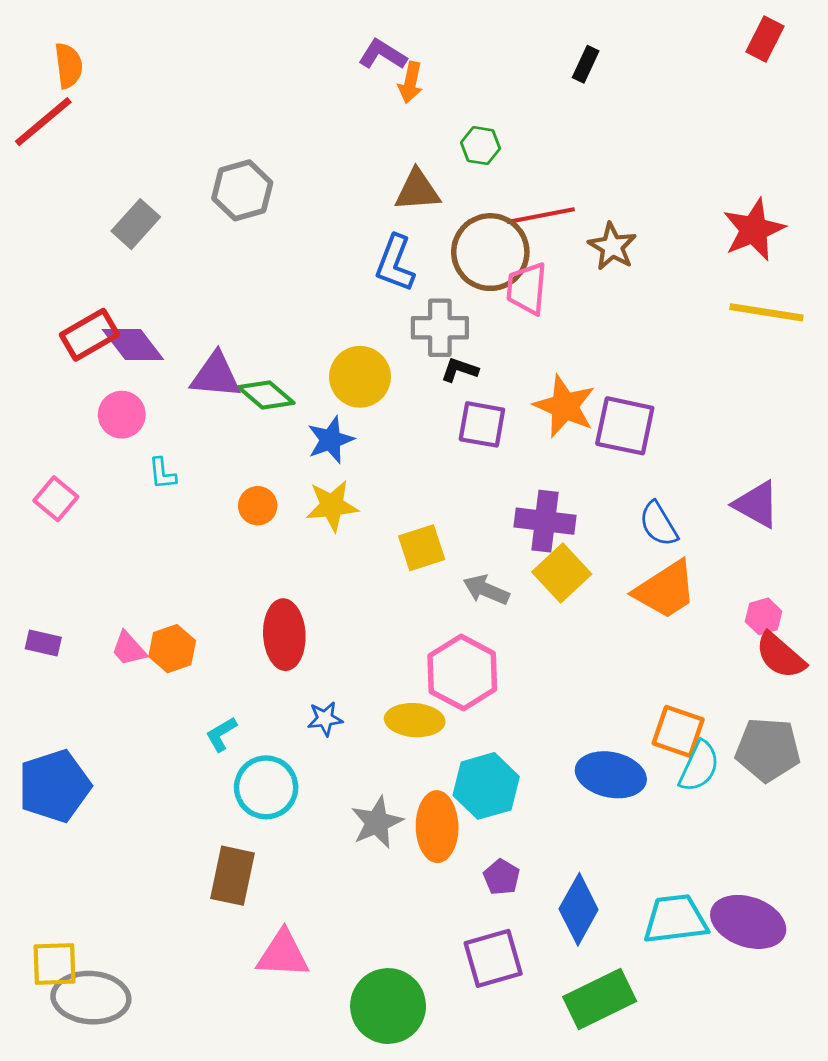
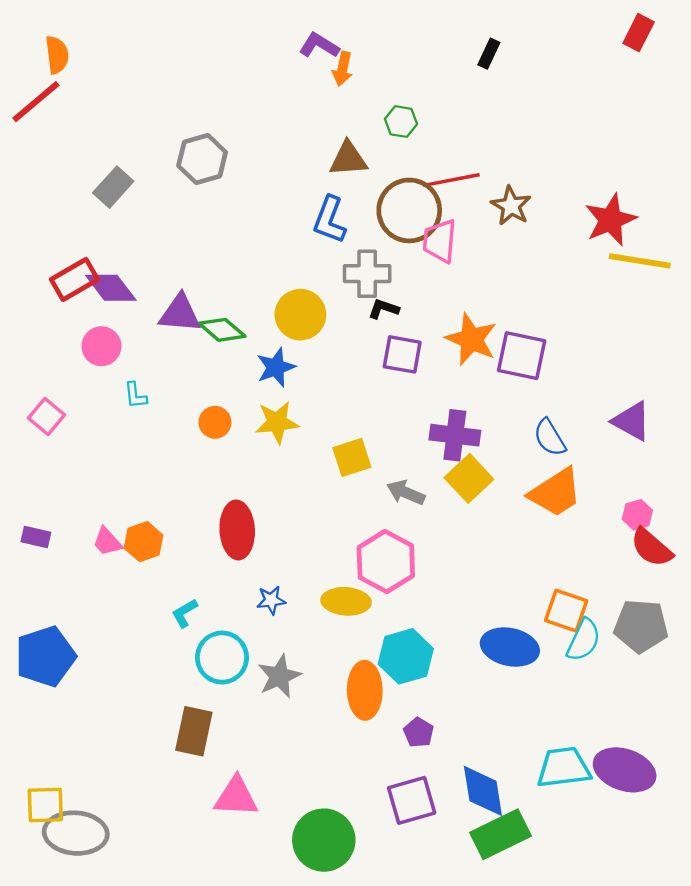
red star: (754, 230) -> (611, 220), moved
gray star: (377, 822) -> (279, 676), moved
blue diamond: (579, 909) -> (483, 791), moved, turned -38

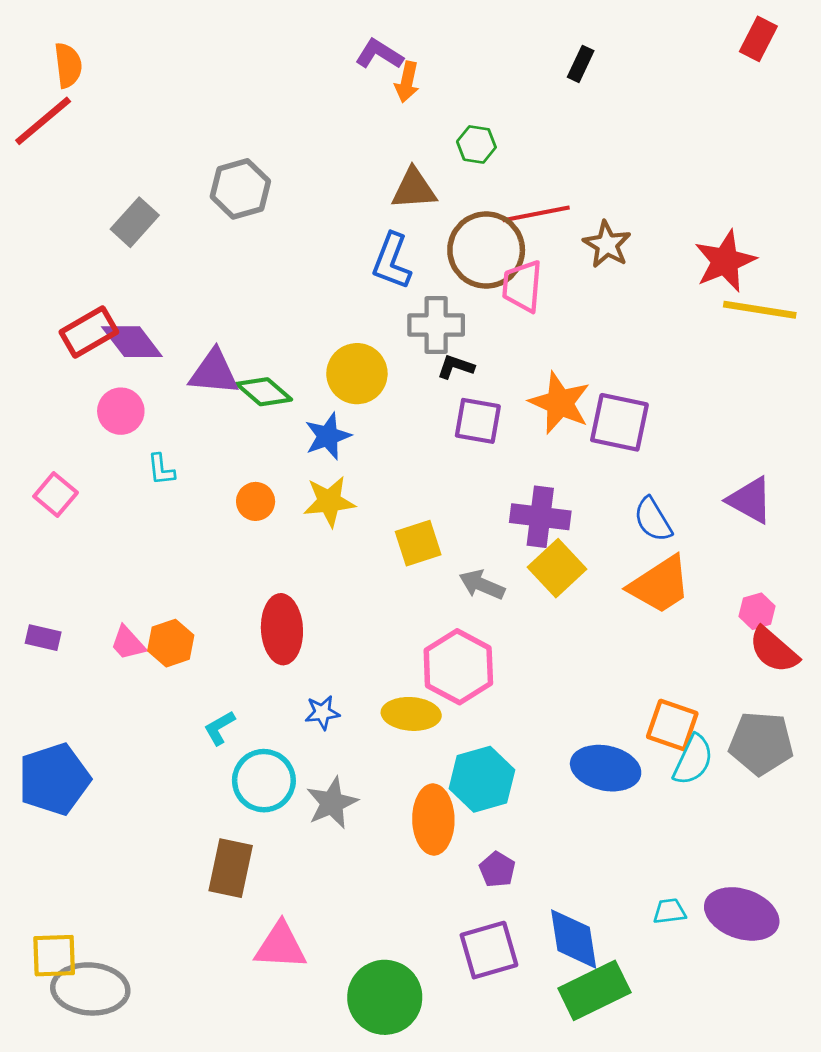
cyan trapezoid: (564, 768) -> (669, 911), size x0.5

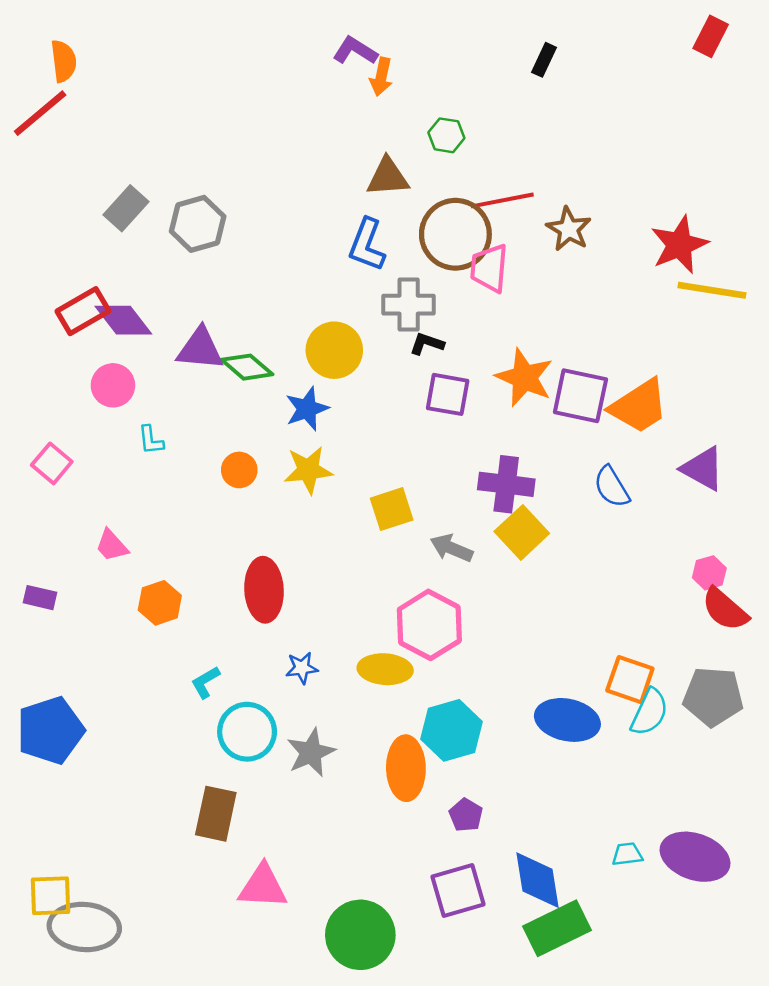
gray hexagon: (240, 189) -> (198, 224), moved
orange trapezoid: (660, 585) -> (639, 406), moved
pink trapezoid: (128, 643) -> (112, 545), moved

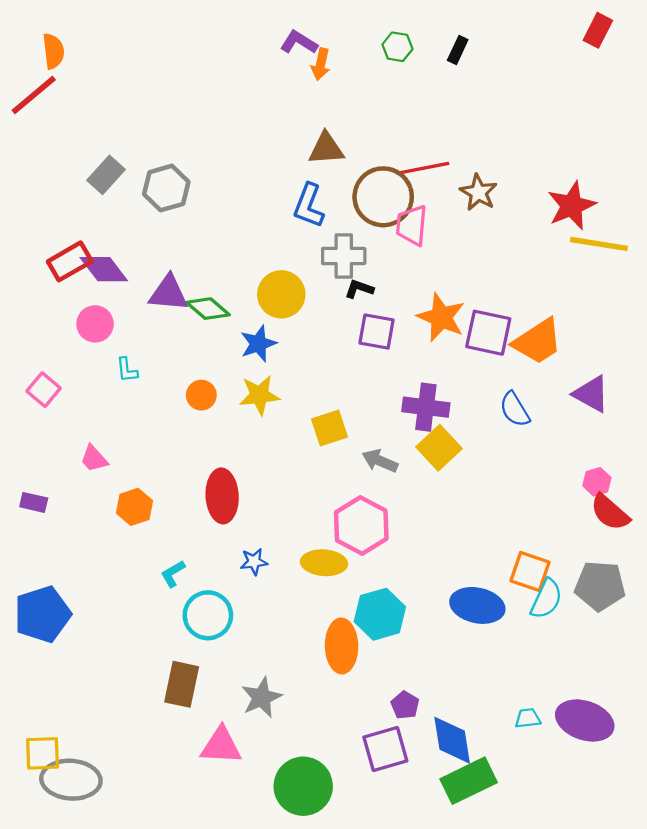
green hexagon: (446, 135) -> (397, 47), moved
gray star: (311, 753) -> (262, 697), moved
purple pentagon: (466, 815) -> (405, 705), moved

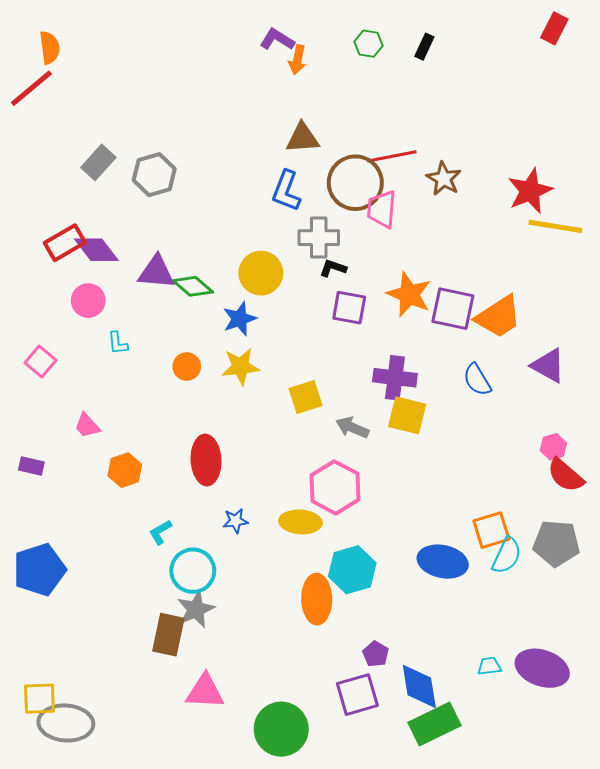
yellow square: (439, 448) -> (407, 415), turned -33
orange square: (530, 571) -> (491, 530), turned -36
gray star: (262, 697) -> (196, 609), moved

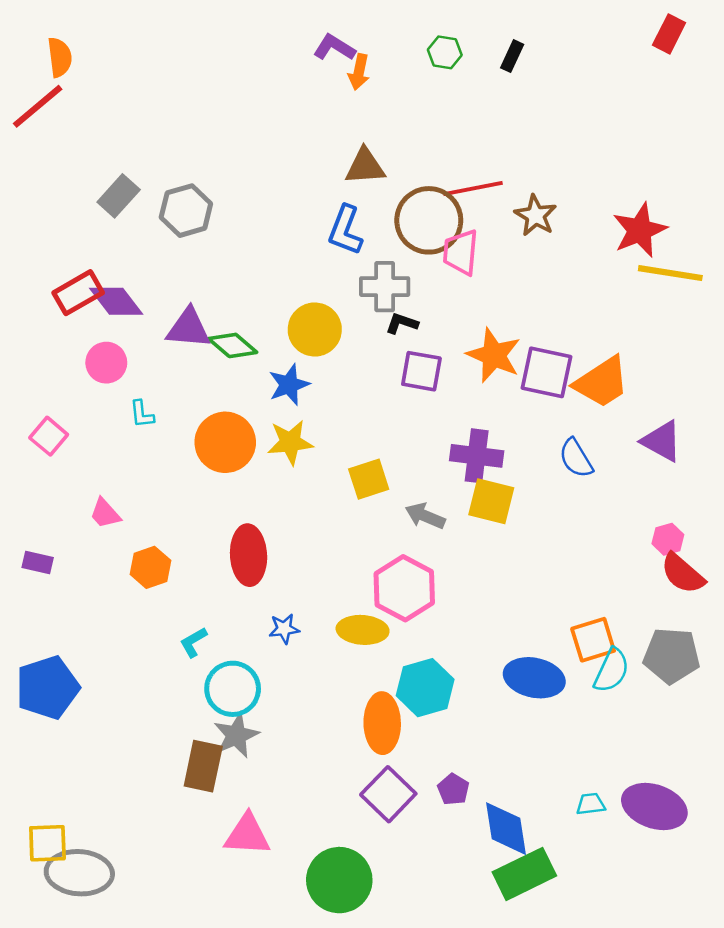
orange circle: (187, 367) -> (225, 442), size x1.8
purple square: (357, 695) -> (388, 794), moved, turned -30

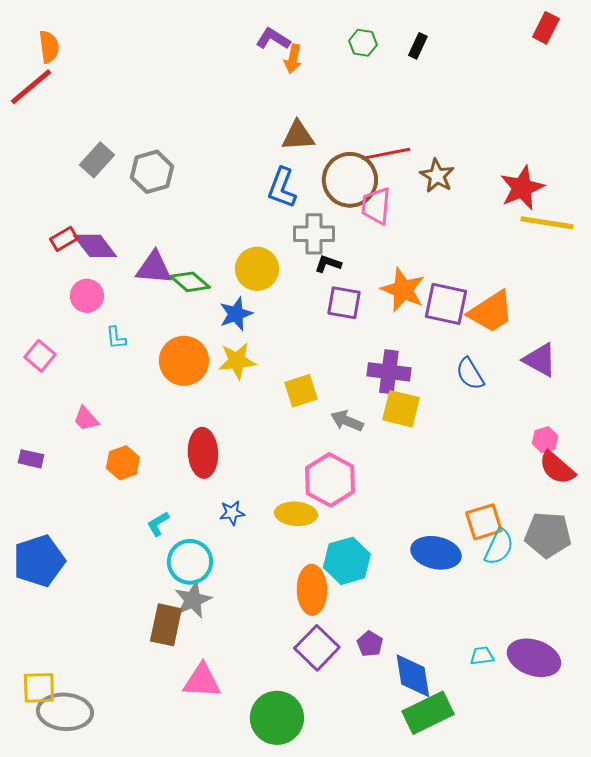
red rectangle: (78, 293) -> (64, 239), size x0.7

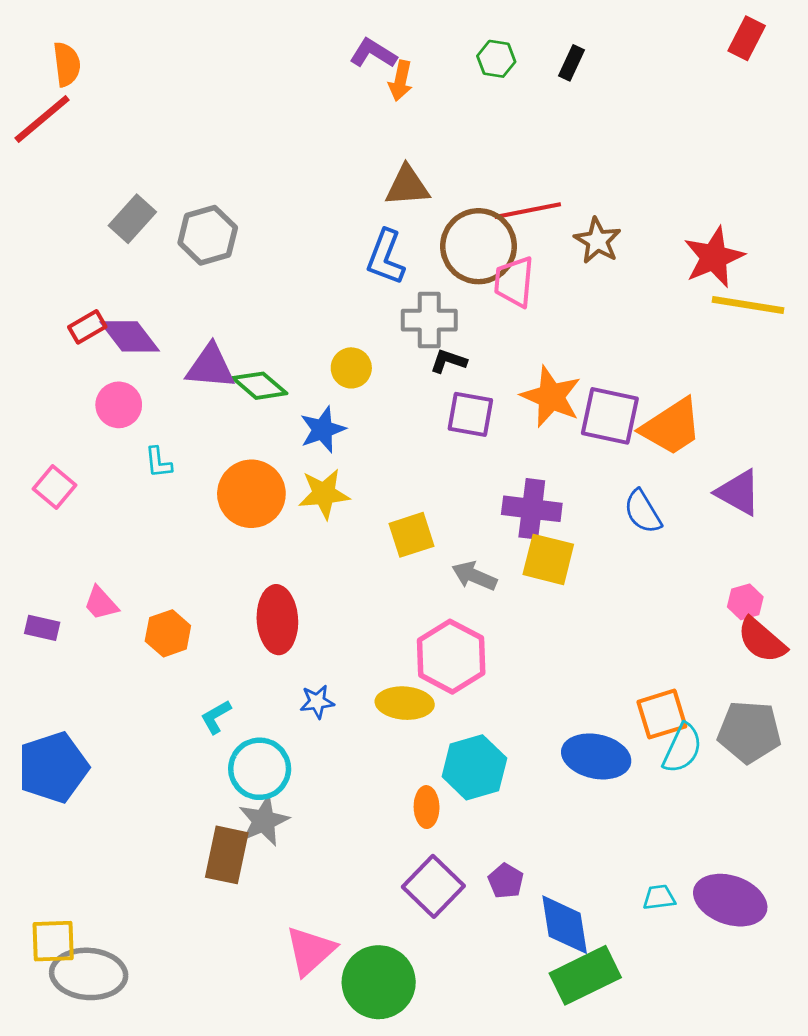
yellow circle: (257, 269) -> (351, 368), size x0.7
pink trapezoid: (86, 419) -> (101, 603), moved
orange ellipse: (312, 590) -> (427, 807), size x0.6
pink triangle: (202, 681) -> (310, 951), moved, turned -45

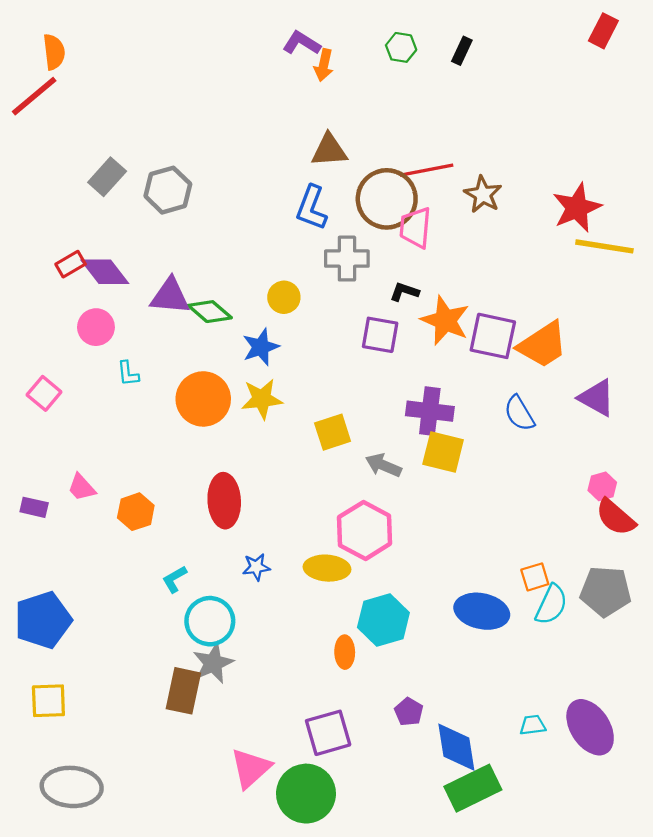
black L-shape: (448, 361) -> (404, 292), moved
orange square: (662, 714) -> (535, 577), size x0.7
purple square: (433, 886) -> (328, 733), moved, turned 30
purple ellipse: (730, 900) -> (590, 727), turned 38
yellow square: (53, 941) -> (48, 701), moved

